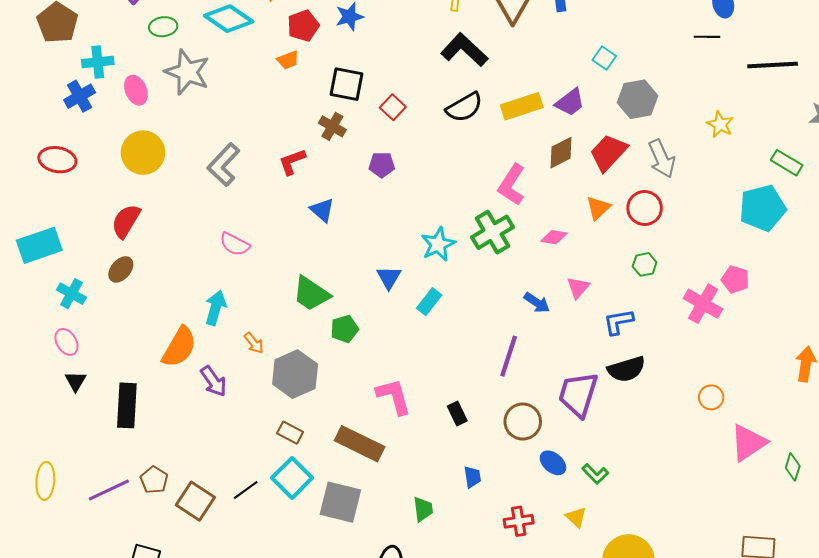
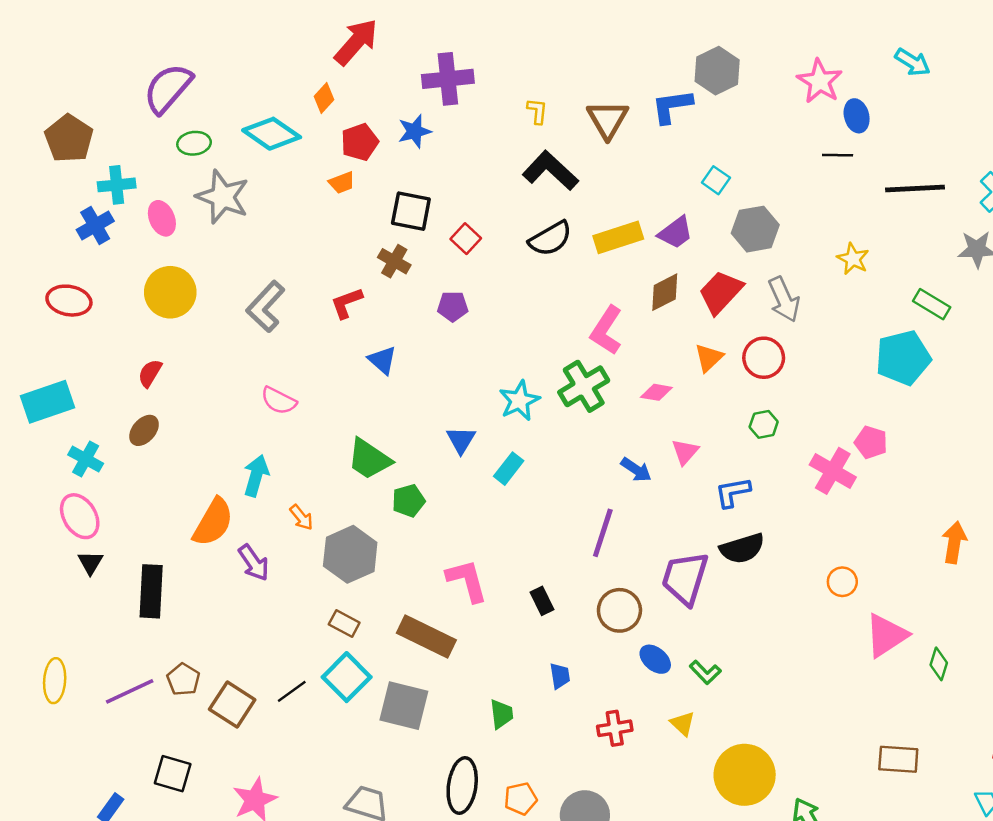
red semicircle: (126, 221) -> (150, 373), size x0.7
pink ellipse: (66, 342) -> (80, 516), size x1.4

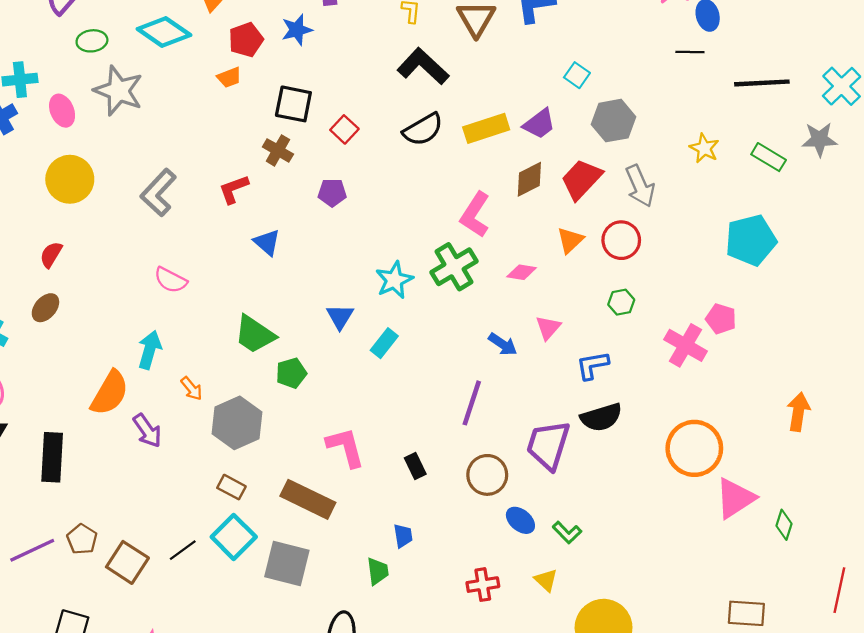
green rectangle: (932, 304) -> (769, 157), moved
orange circle: (842, 582) -> (694, 448), size x2.0
blue trapezoid: (560, 676) -> (403, 536), moved

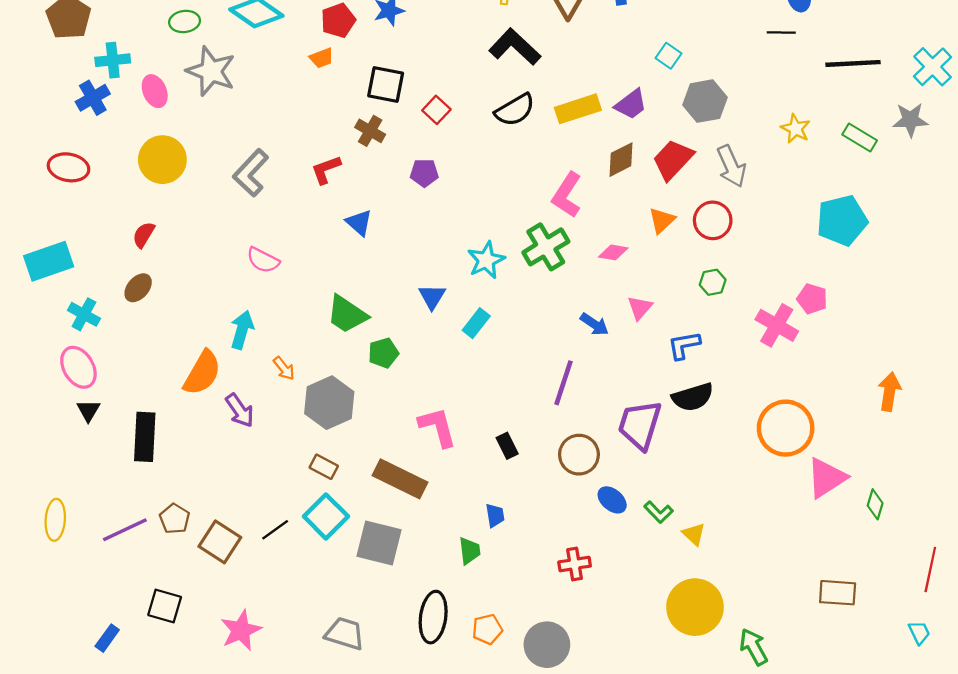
yellow triangle: (546, 580) -> (694, 534), moved

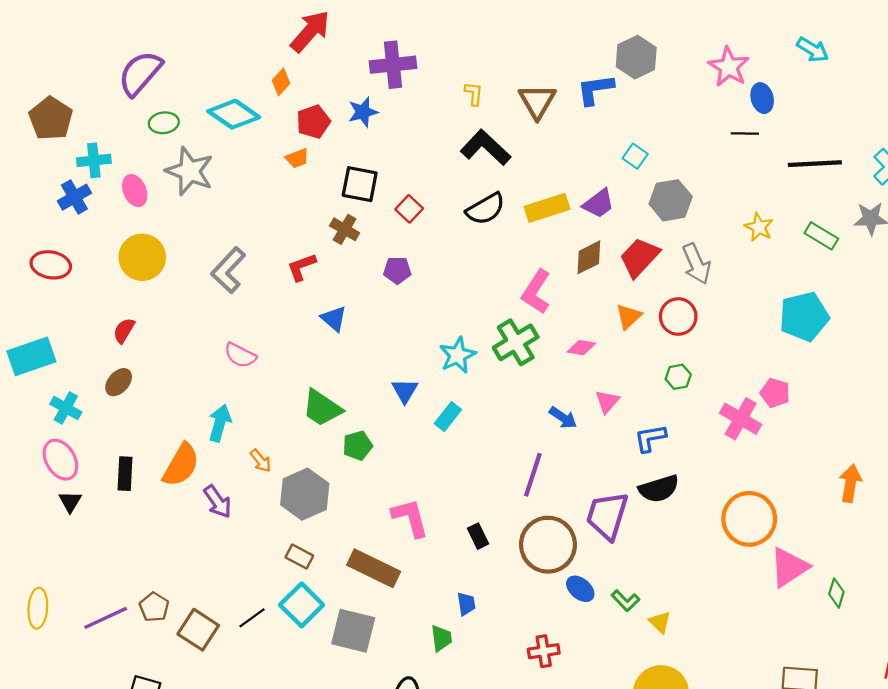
black rectangle: (145, 437) -> (125, 474), moved, size x0.7
brown circle: (579, 455) -> (548, 545), size x1.4

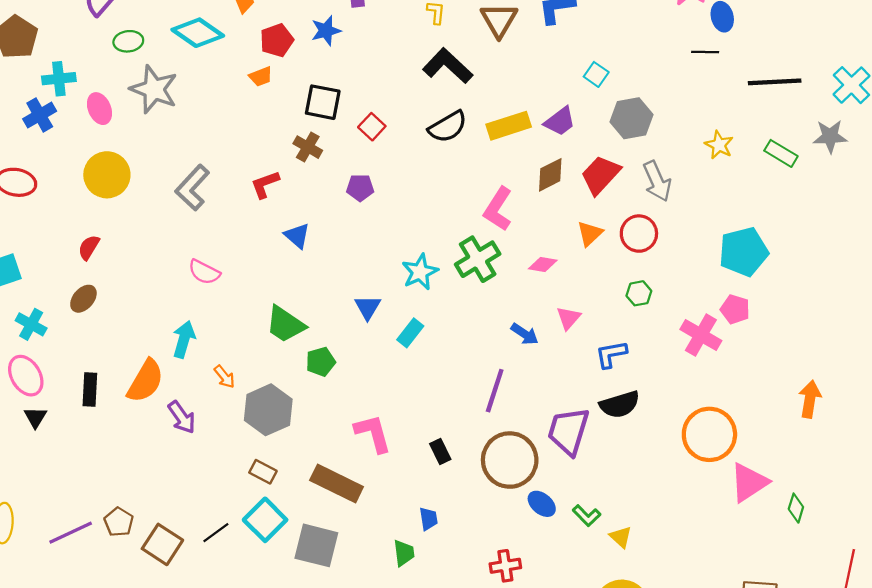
cyan pentagon: (804, 316) -> (744, 252), moved

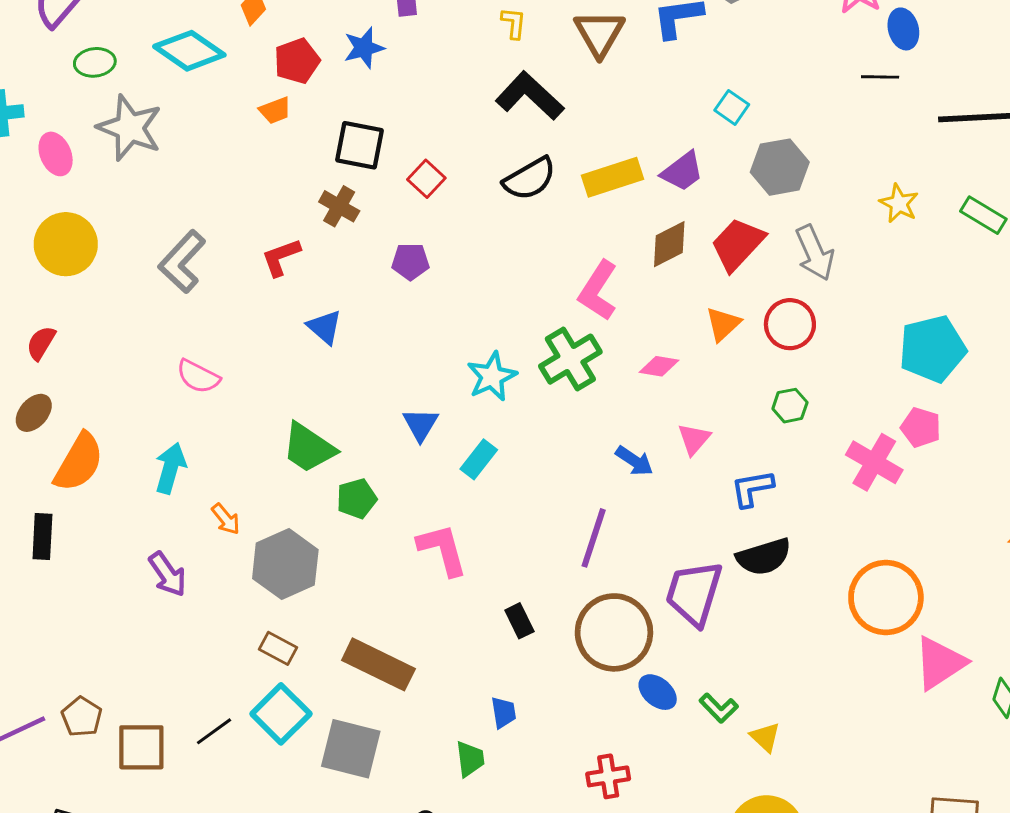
orange semicircle: (145, 381) -> (79, 462), moved
pink L-shape: (373, 433) -> (442, 550), moved
brown square: (162, 544) -> (141, 747), turned -33

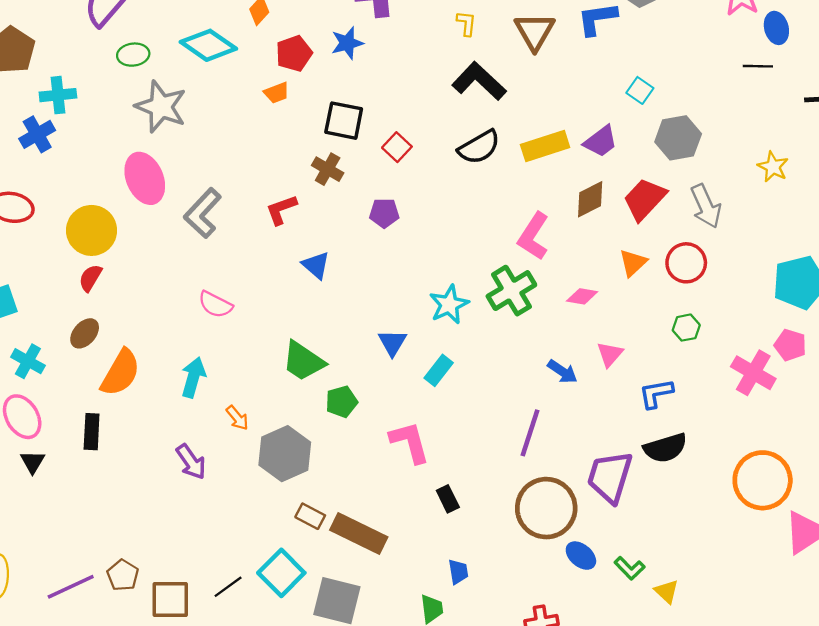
pink ellipse: (56, 154) -> (145, 178), moved, size x1.5
yellow circle: (66, 244) -> (92, 230), moved
black rectangle: (519, 621) -> (448, 499), moved
brown rectangle: (278, 648) -> (310, 516), moved

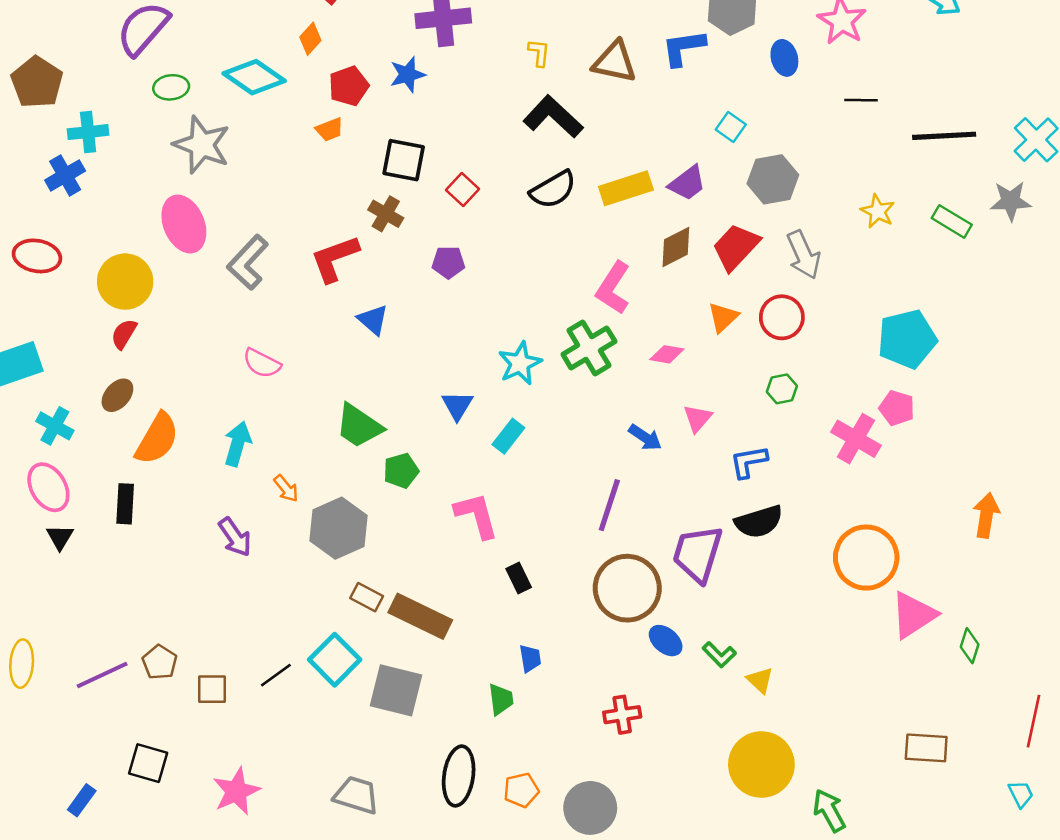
blue ellipse: (776, 28) -> (784, 58), moved
brown triangle: (535, 31) -> (614, 62), turned -48
red L-shape: (281, 210) -> (335, 259), size x1.4
brown square: (170, 599) -> (212, 689), size x0.7

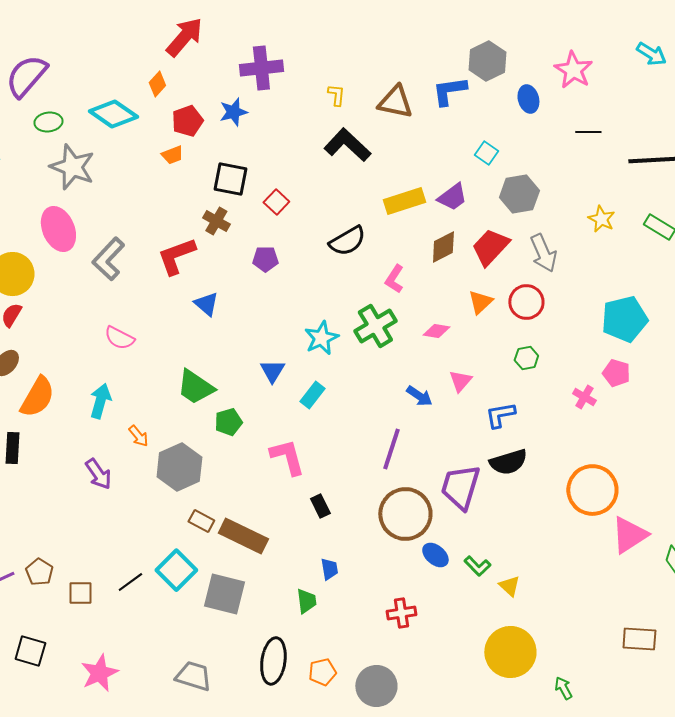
black semicircle: (553, 190) -> (347, 241), moved
pink L-shape: (613, 288) -> (394, 279), size x0.7
pink cross: (856, 439) -> (584, 397), size x0.6
green arrow: (829, 810) -> (563, 688), size x0.7

